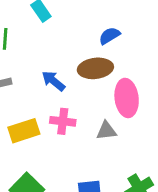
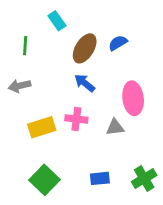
brown ellipse: (95, 68) -> (85, 48), moved, turned -52
blue arrow: (53, 81) -> (85, 83), moved

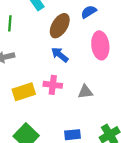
blue semicircle: (118, 43) -> (89, 12), moved
pink ellipse: (133, 98) -> (100, 45), moved

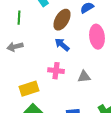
yellow rectangle: (24, 92) -> (29, 89), moved

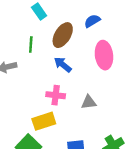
green line: (19, 18) -> (31, 44), moved
yellow rectangle: (29, 89) -> (44, 121), moved

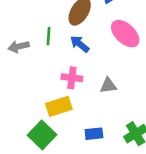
green line: (31, 44) -> (48, 36), moved
pink ellipse: (104, 55) -> (125, 34), turned -40

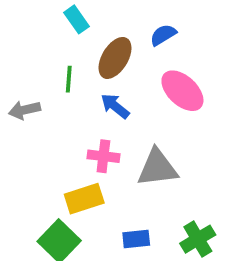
green line: (48, 36) -> (69, 79), moved
gray triangle: (108, 86) -> (157, 168), size x1.6

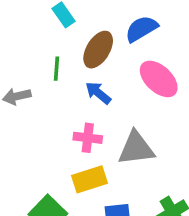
blue semicircle: (163, 35) -> (141, 29), size x1.4
yellow rectangle: (84, 199) -> (89, 179), moved

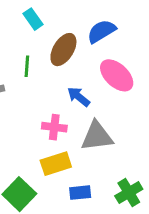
blue arrow: (98, 93) -> (79, 97), moved

